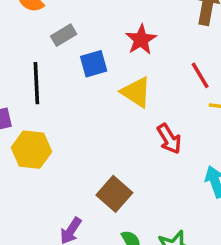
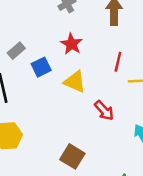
red line: (200, 75) -> (118, 62), turned 54

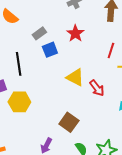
gray rectangle: (16, 51) -> (39, 33), moved
yellow triangle: (75, 82) -> (75, 77), moved

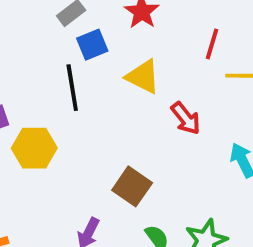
black line: (19, 64) -> (72, 88), moved
yellow triangle: (75, 77) -> (143, 77), moved

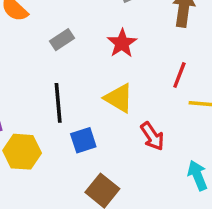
blue square: (92, 45) -> (83, 140), moved

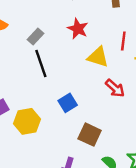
yellow triangle: (119, 98) -> (98, 57), moved
black line: (58, 103) -> (41, 63), moved

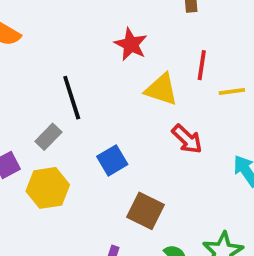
gray rectangle: (35, 37) -> (48, 137), moved

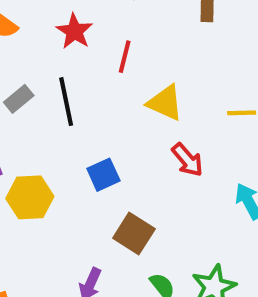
red star: (131, 44) -> (74, 31), moved
red line: (202, 65) -> (125, 57), moved
gray rectangle: (48, 137) -> (19, 99), moved

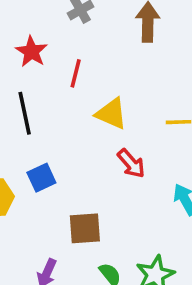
blue square: (103, 175) -> (41, 178), moved
brown square: (134, 233) -> (85, 228), turned -36

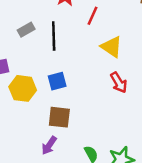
brown square: (85, 228) -> (59, 117), moved

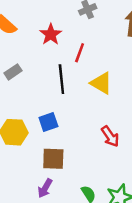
black line: (54, 36) -> (61, 79), moved
red arrow: (119, 83) -> (110, 136), moved

